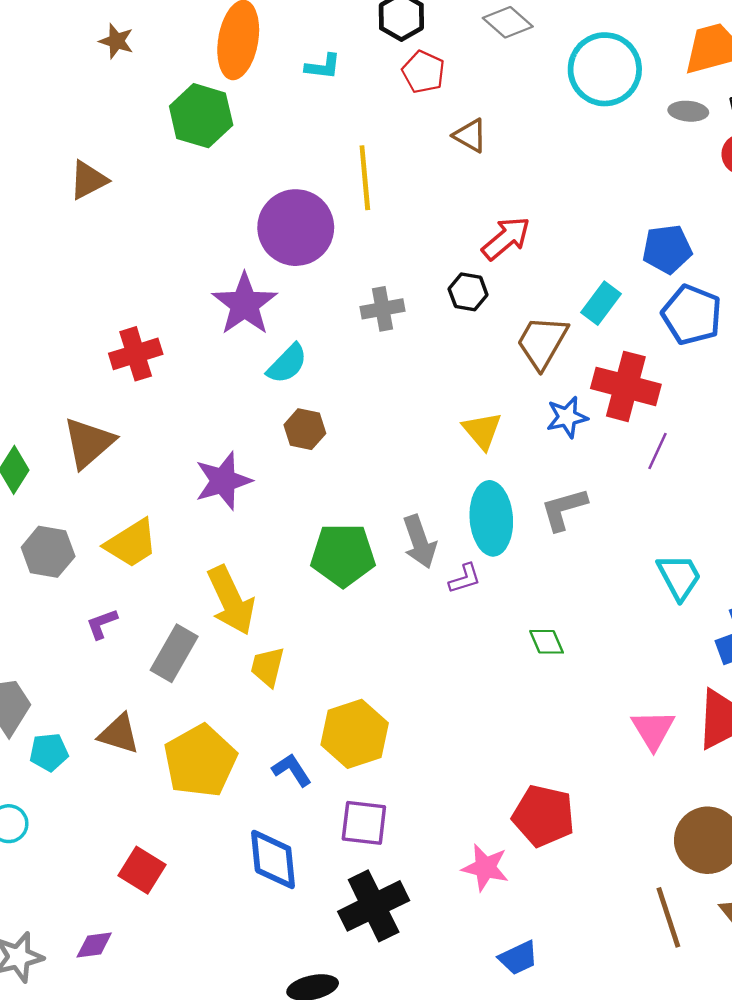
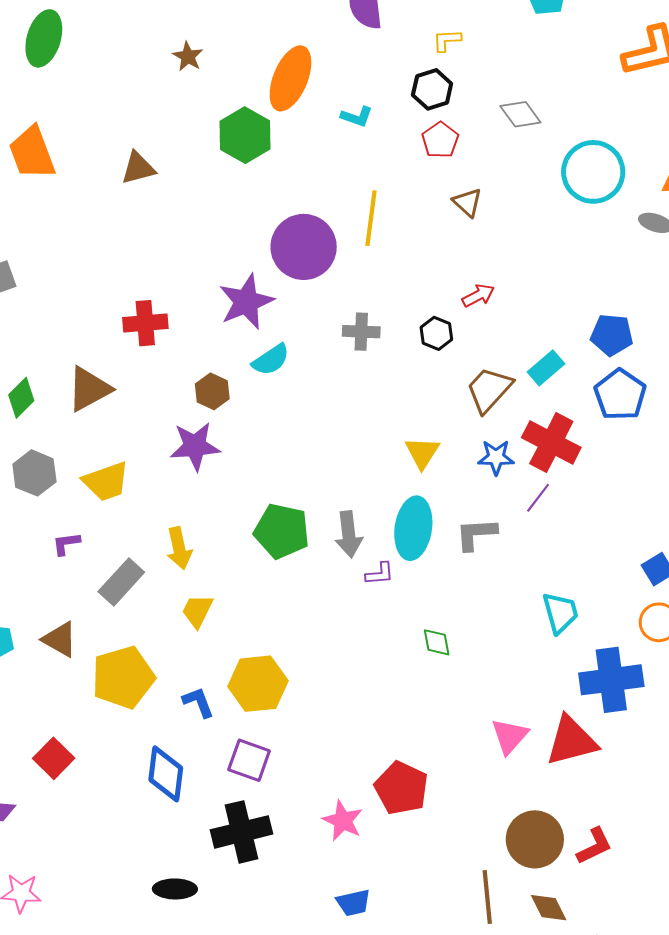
red arrow: (506, 238) -> (478, 295), size x0.7
brown hexagon: (305, 429) -> (212, 391), moved
purple line: (657, 451) -> (538, 498), moved
yellow arrow: (231, 600) -> (179, 548), size x0.7

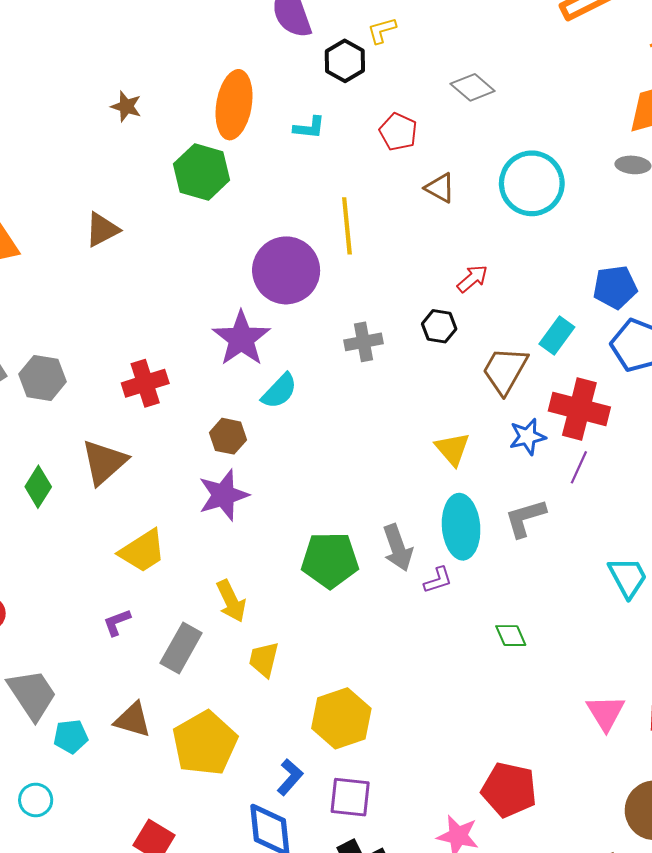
black hexagon: (432, 89) -> (345, 61), moved
cyan circle: (593, 172) -> (532, 183), moved
gray hexagon: (34, 473) -> (42, 378), moved
blue L-shape: (198, 702) -> (290, 777), moved, turned 75

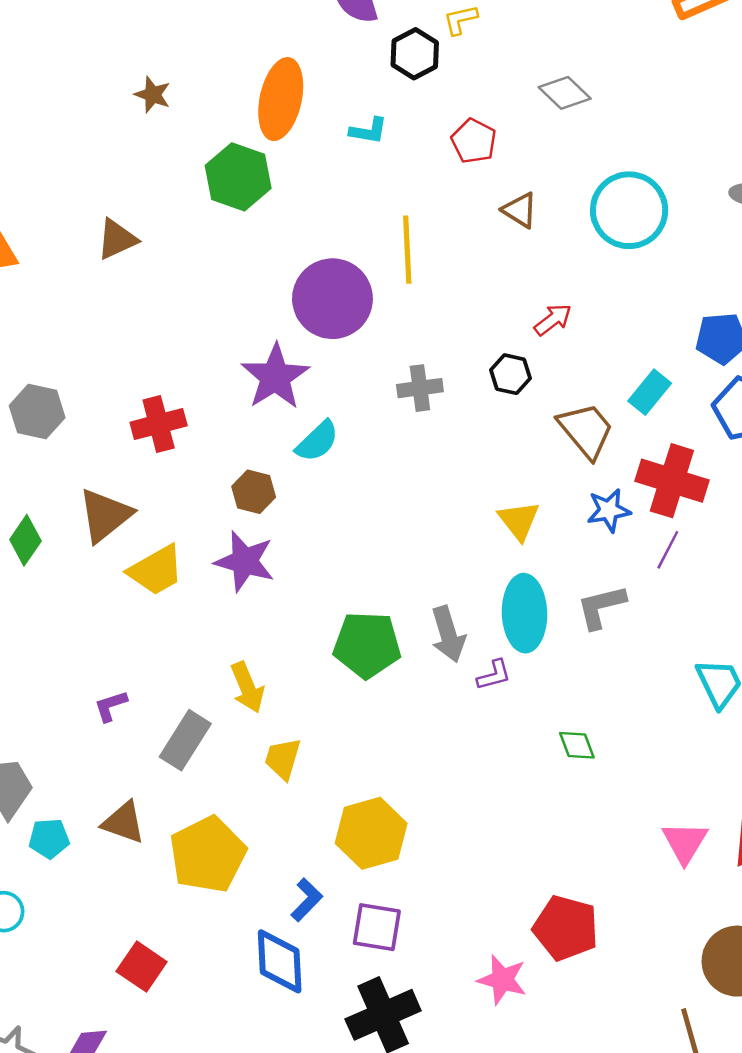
brown trapezoid: (505, 370) -> (586, 430), turned 108
purple star: (223, 495) -> (245, 561), turned 30
yellow trapezoid: (142, 551) -> (156, 570), moved

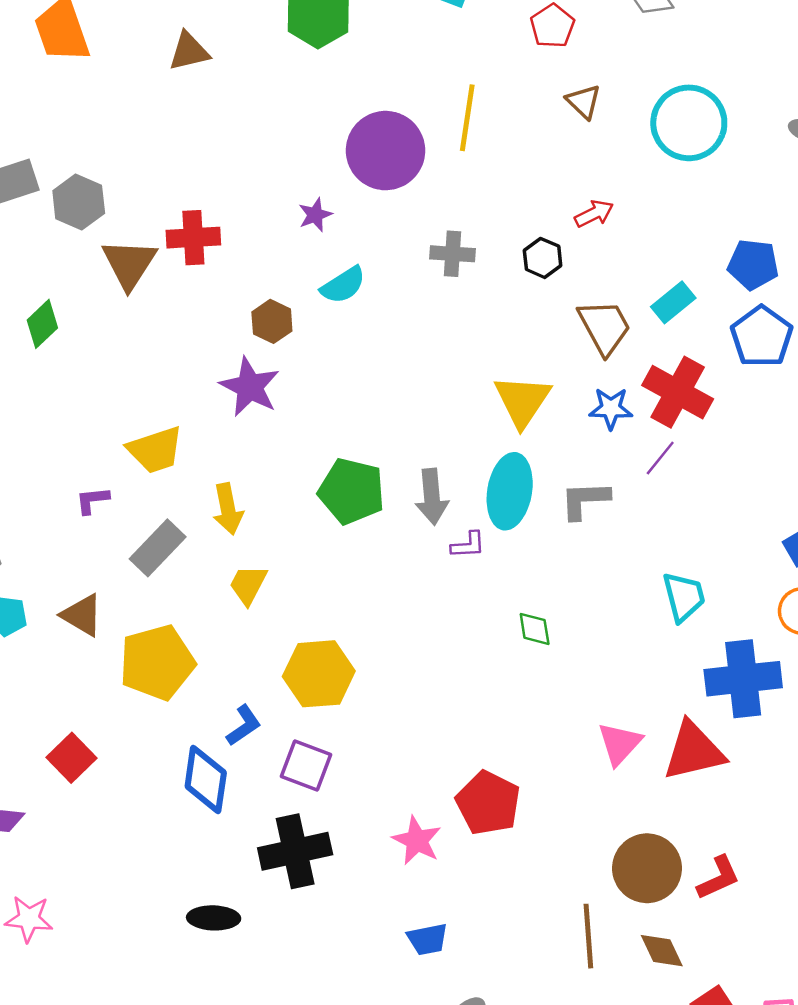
purple star: (275, 377) -> (315, 215), size x0.5
brown triangle: (105, 515) -> (129, 264), moved, turned -30
yellow triangle: (519, 520) -> (522, 401), size x1.4
yellow trapezoid: (156, 570) -> (155, 450), moved

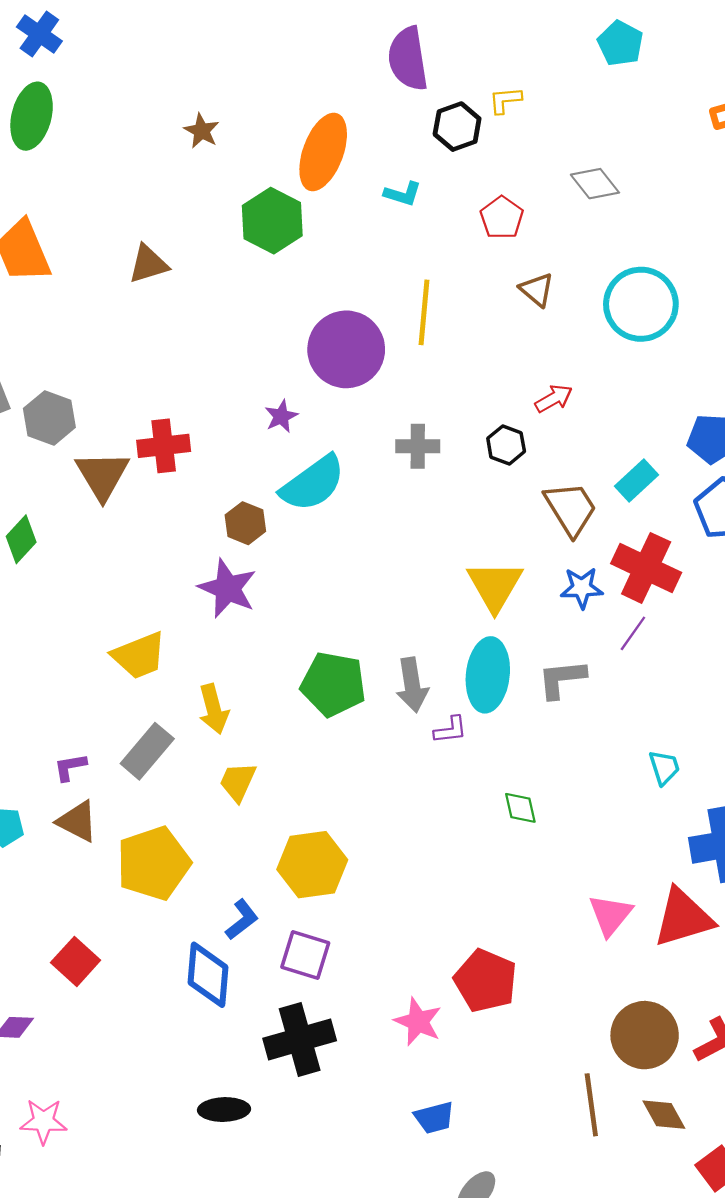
cyan semicircle: (343, 285) -> (313, 483), size x1.5
purple L-shape: (92, 500) -> (70, 767), moved
cyan trapezoid: (684, 597) -> (664, 768), size x0.7

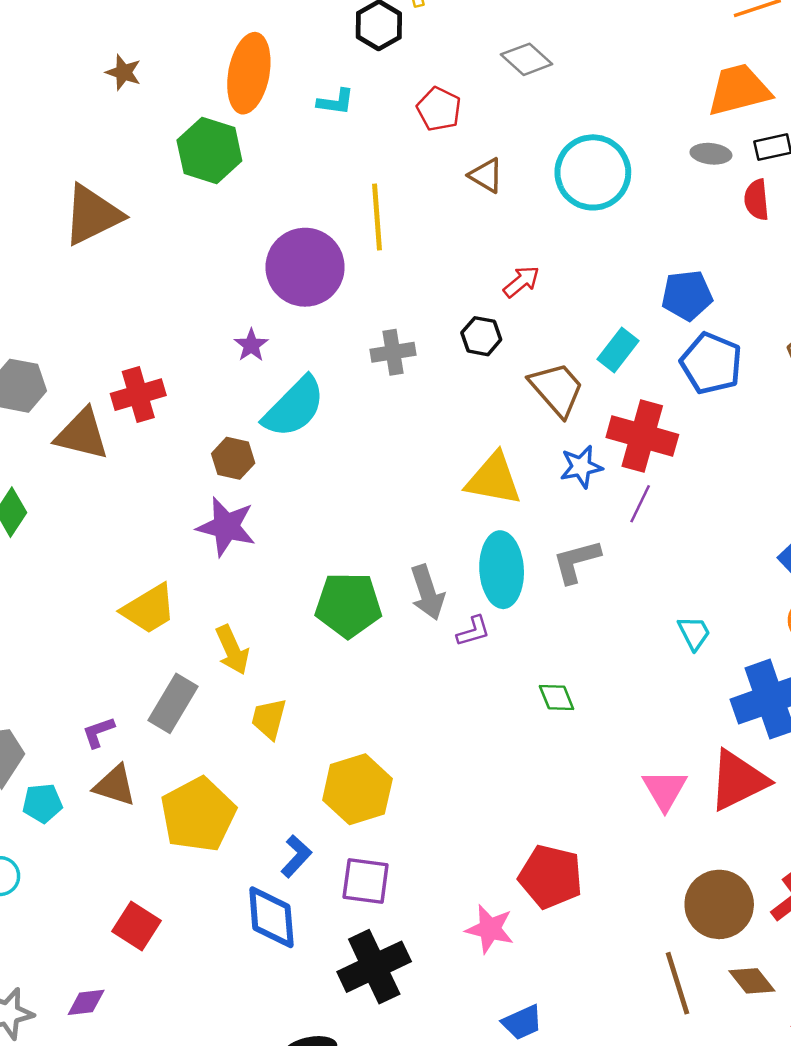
brown triangle: (148, 264) -> (92, 215), size x1.5
brown triangle: (102, 475) -> (82, 434), turned -36
yellow triangle: (495, 586) -> (494, 479), turned -40

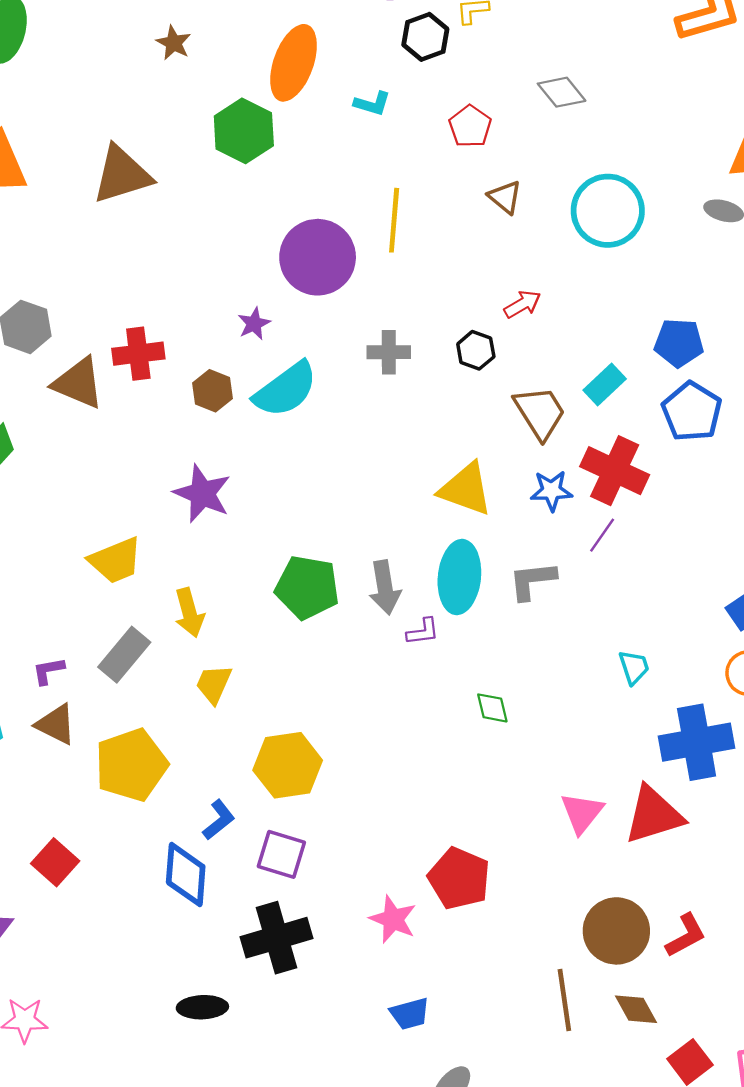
brown hexagon: (233, 458) -> (213, 391), moved

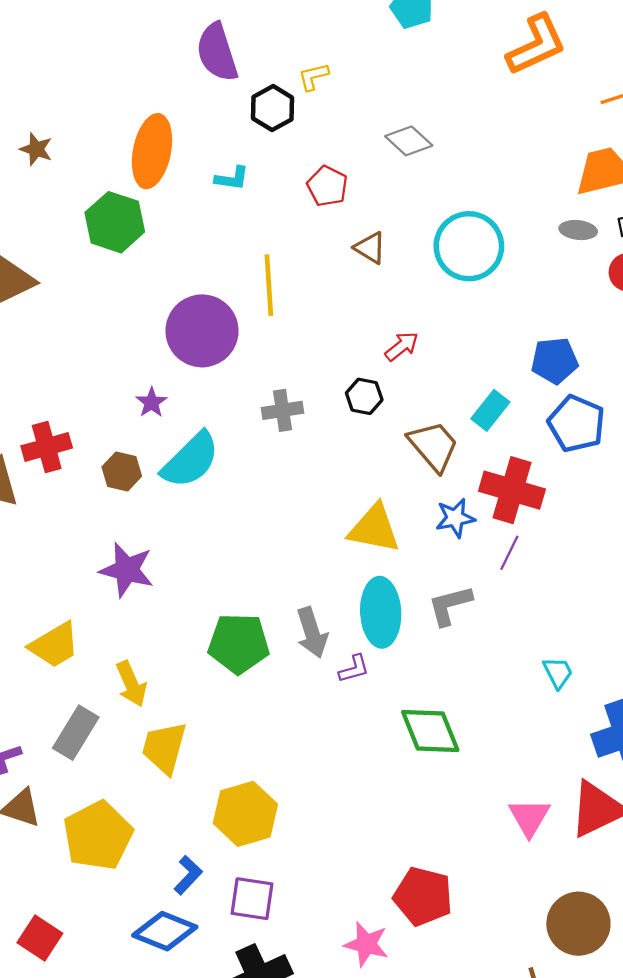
yellow trapezoid: (214, 684) -> (164, 748), size x1.4
green diamond: (492, 708) -> (430, 731), size x1.8
blue diamond: (186, 875) -> (165, 931), turned -64

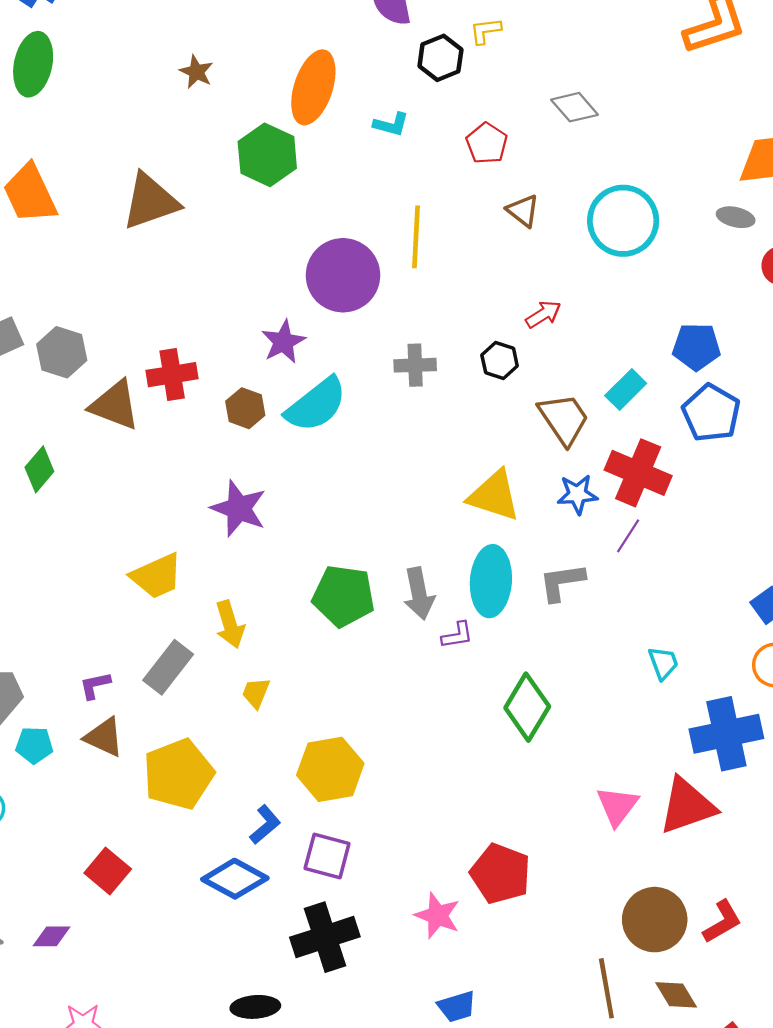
purple star: (151, 402) -> (283, 342), size x1.4
green diamond: (430, 731) -> (527, 707), turned 46
yellow trapezoid: (164, 748) -> (256, 693), size x0.6

